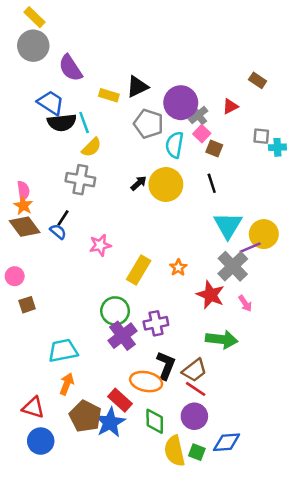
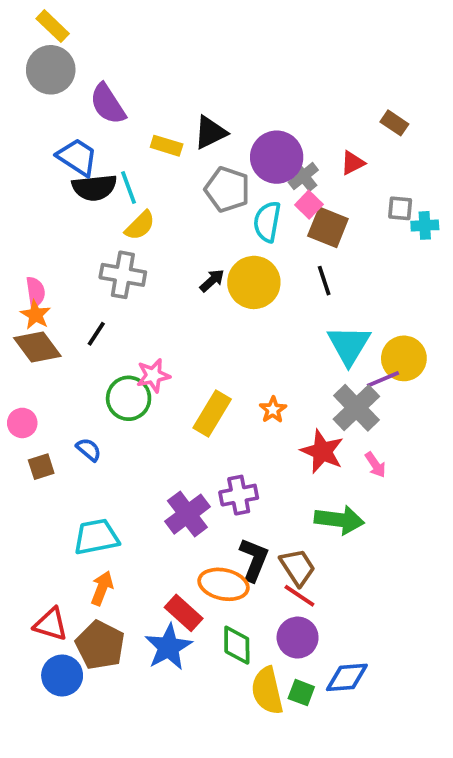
brown square: (214, 149) -> (328, 227), size x1.5
blue semicircle: (58, 232) -> (89, 450), moved
green circle: (115, 311) -> (129, 398), moved
brown trapezoid: (194, 370) -> (298, 567), turned -85
brown pentagon: (85, 416) -> (100, 645), moved

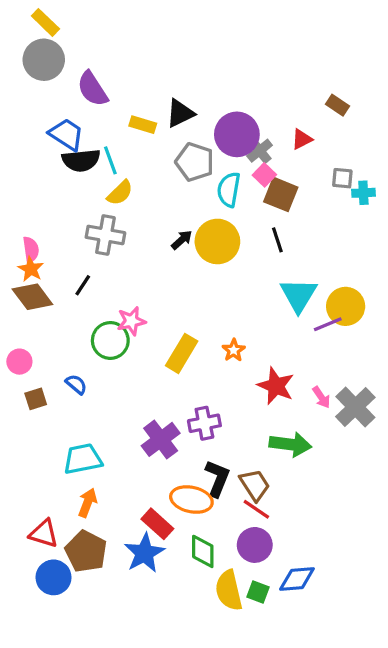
gray cross: (356, 408) -> (355, 407), moved

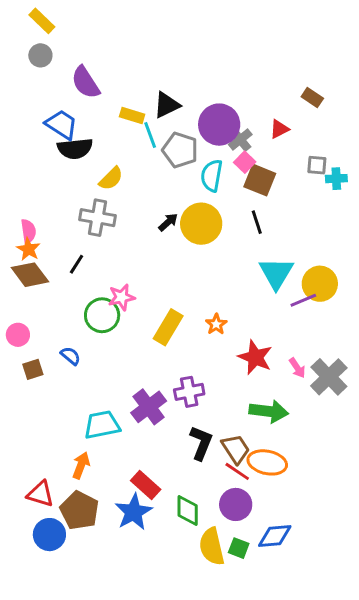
gray circle: (44, 60) -> (40, 55), size x0.6
cyan line: (110, 160) -> (150, 135), moved
cyan trapezoid: (83, 459) -> (102, 425), moved
orange ellipse: (191, 500) -> (267, 462), moved

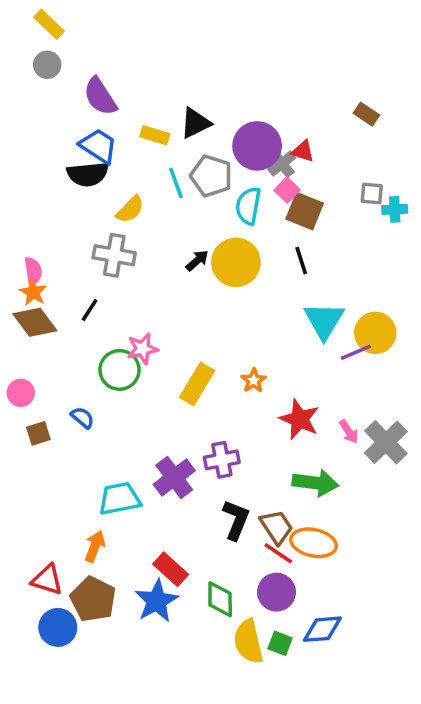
blue trapezoid: (61, 125) -> (98, 146), moved
red triangle: (279, 129) -> (303, 151), moved, turned 45
cyan line: (150, 135) -> (176, 183), moved

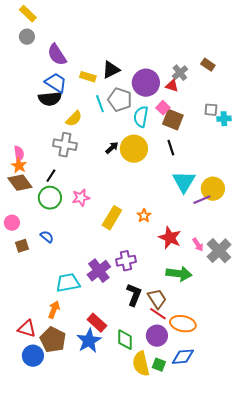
gray cross: (282, 164) -> (180, 73), moved
green circle: (120, 370) -> (50, 198), moved
orange ellipse: (314, 543) -> (183, 324), moved

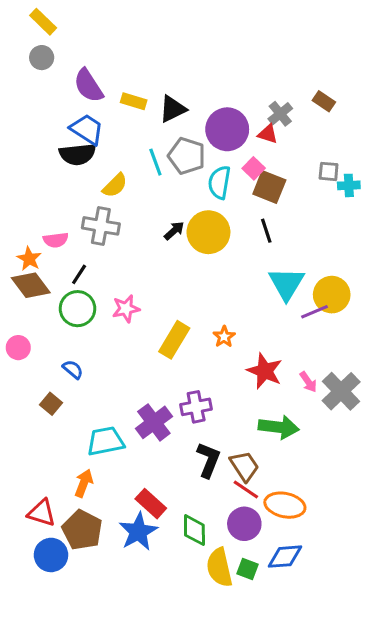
yellow rectangle: (88, 77) -> (134, 101), moved
pink semicircle: (19, 154) -> (56, 240), moved, turned 91
brown square: (22, 246) -> (51, 404), moved, turned -32

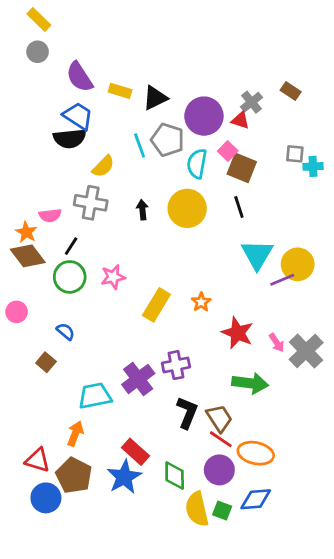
black arrow: (174, 231) -> (142, 210), moved, turned -54

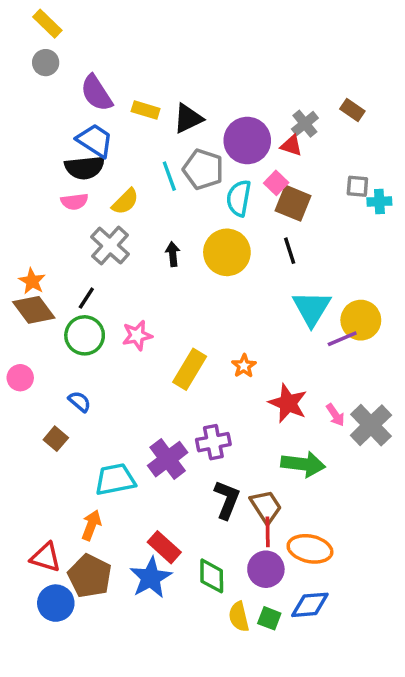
gray cross: (91, 203) -> (110, 246), turned 32
pink semicircle: (50, 215) -> (74, 202), moved
red line: (221, 439) -> (268, 532), turned 55
yellow semicircle: (197, 509) -> (239, 617), size x0.7

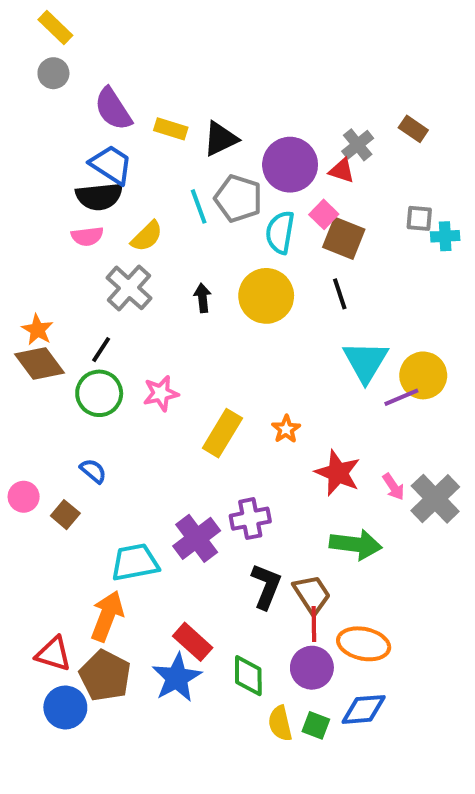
pink circle: (20, 378) -> (24, 497), moved
orange arrow: (91, 525) -> (107, 616), size x1.4

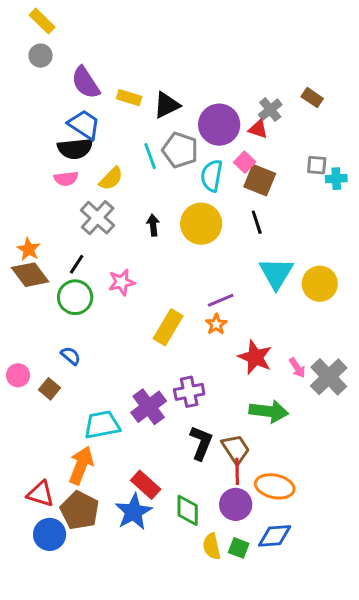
pink star: (161, 393) -> (122, 282), moved
purple line: (401, 397) -> (221, 300), moved

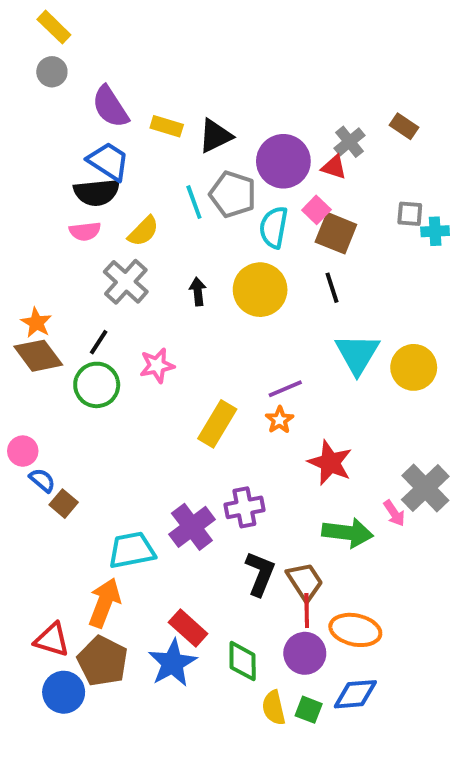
blue semicircle: (71, 356) -> (42, 480), moved
pink arrow: (297, 368) -> (394, 513), moved
pink circle: (18, 375) -> (23, 451), moved

